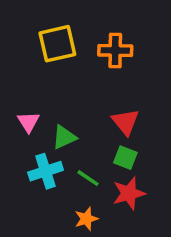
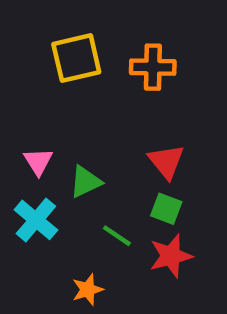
cyan cross: (46, 171) -> (36, 220), moved, turned -32
orange star: (86, 219) -> (88, 290), moved

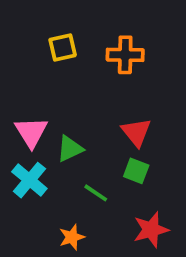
yellow square: (76, 58) -> (63, 48), size x0.7
pink triangle: (38, 161) -> (31, 132), size x1.4
red star: (171, 256) -> (151, 230), moved

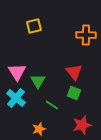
orange cross: (125, 55) -> (86, 35), moved
green triangle: (70, 149) -> (38, 81), turned -35

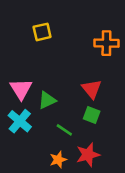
green triangle: (38, 81) -> (47, 100), turned 35
red star: (82, 125) -> (88, 155), moved
orange star: (39, 129) -> (58, 160), moved

